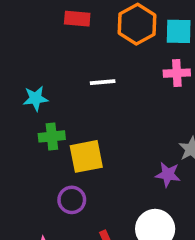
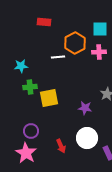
orange hexagon: (137, 24) -> (75, 43), moved
purple star: (168, 175) -> (85, 108), moved
purple circle: (72, 200) -> (31, 131), moved

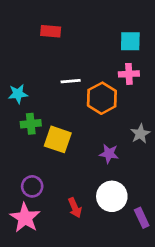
orange hexagon: (75, 43) -> (102, 98), moved
yellow square: (49, 98) -> (58, 139), turned 30

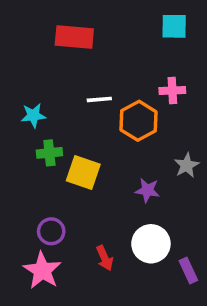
red rectangle: (51, 31) -> (74, 37), size x1.5
cyan square: (130, 41) -> (174, 26), moved

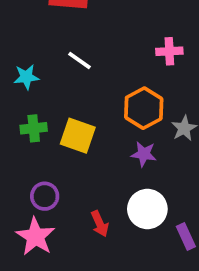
white line: (99, 99) -> (80, 60), moved, turned 40
orange hexagon: (138, 121) -> (144, 108), moved
green cross: (49, 153) -> (34, 128), moved

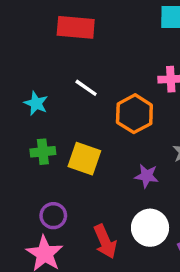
cyan star: (26, 77) -> (36, 103), turned 30
orange hexagon: (144, 108) -> (134, 114), moved
red arrow: (100, 224) -> (105, 242), size x1.4

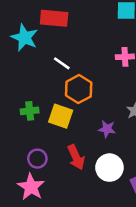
cyan star: (36, 103) -> (25, 38), moved, size x1.5
orange hexagon: (134, 114) -> (79, 89), moved
red arrow: (105, 242) -> (76, 157), moved

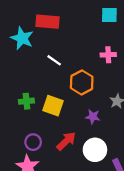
orange hexagon: (79, 89) -> (82, 82), moved
red arrow: (76, 157) -> (66, 141), turned -110

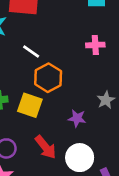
orange hexagon: (82, 82) -> (48, 78), moved
red arrow: (66, 141) -> (46, 147), turned 95

